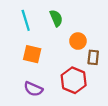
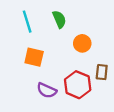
brown rectangle: (93, 57) -> (102, 72), moved
purple semicircle: (33, 89) -> (47, 90), moved

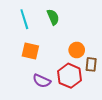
orange circle: (82, 43) -> (77, 50), moved

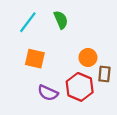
cyan line: (24, 19) -> (28, 22), turned 54

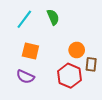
purple semicircle: (48, 93) -> (25, 77), moved

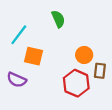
cyan line: (24, 19) -> (19, 35), moved
purple semicircle: (25, 77) -> (17, 80), moved

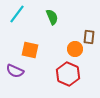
cyan line: (19, 35) -> (17, 14), moved
brown rectangle: (100, 71) -> (89, 37), moved

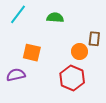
green semicircle: (52, 17) -> (55, 18), turned -63
purple semicircle: (15, 71) -> (16, 75), turned 144

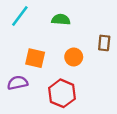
orange circle: (80, 52) -> (74, 57), moved
red hexagon: (72, 78) -> (62, 93), moved

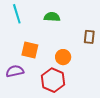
cyan line: (20, 16) -> (17, 14), turned -54
orange circle: (74, 57) -> (63, 57), moved

